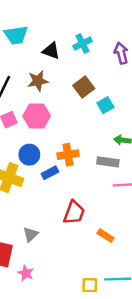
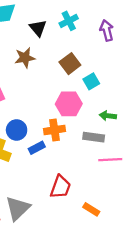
black triangle: (51, 51) -> (38, 28), turned 30
pink hexagon: (37, 116) -> (69, 104), moved
gray triangle: (31, 234) -> (18, 208), size x1.6

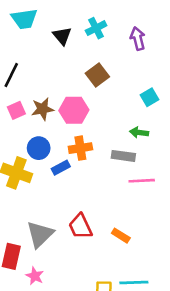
brown star: (25, 58) -> (43, 109), moved
cyan square: (91, 81) -> (150, 97), moved
pink hexagon: (69, 104) -> (74, 110), moved
red trapezoid: (60, 187) -> (80, 226), moved, turned 135

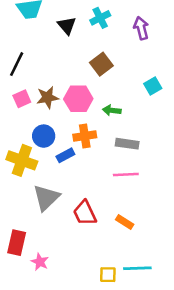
green arrow: (139, 132) -> (112, 110), moved
pink line: (142, 181) -> (126, 175), moved
gray triangle: (40, 234) -> (46, 198), moved

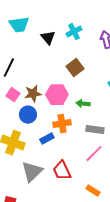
pink square: (22, 99) -> (13, 95), turned -32
blue circle: (44, 136) -> (28, 115), moved
pink line: (126, 175) -> (94, 154), turned -42
red trapezoid: (85, 213) -> (62, 171), moved

